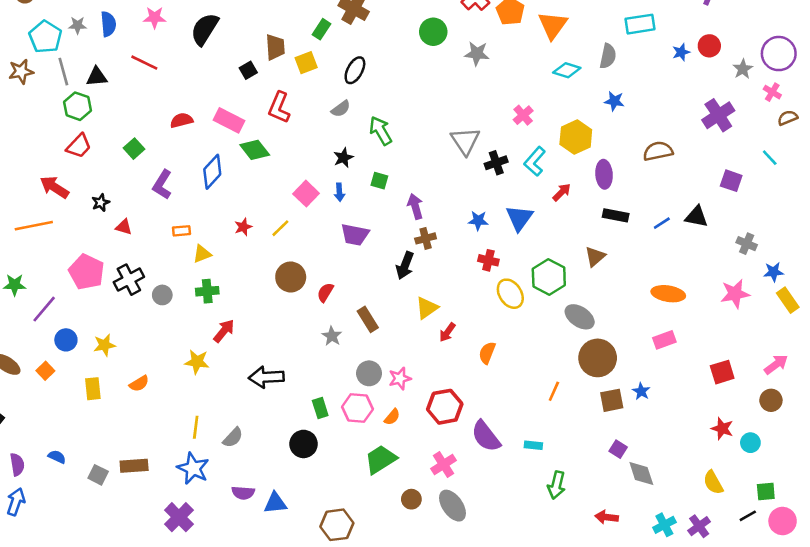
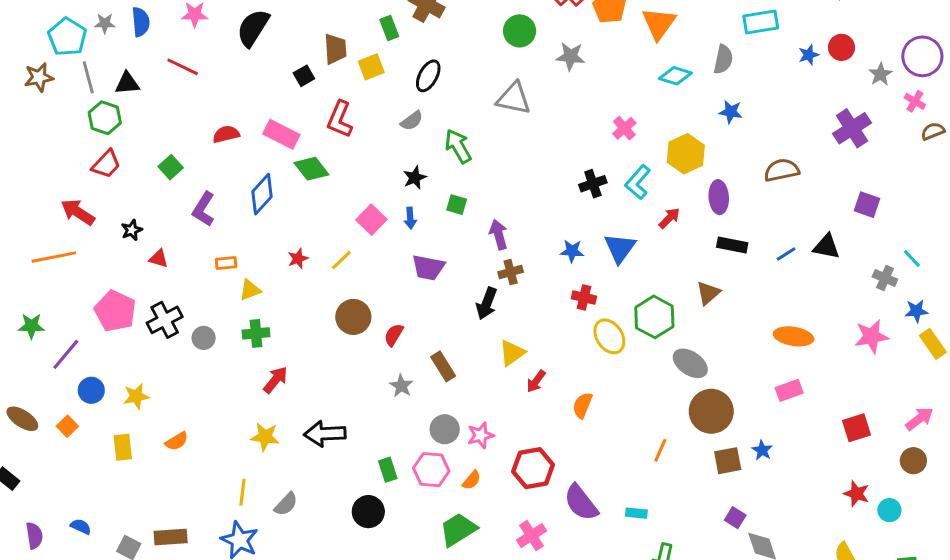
green rectangle: (322, 29) -> (389, 28), turned -54
gray triangle: (465, 141) -> (514, 98), moved, turned -44
cyan line: (770, 158) -> (912, 259), moved
yellow star: (197, 362) -> (265, 437), moved

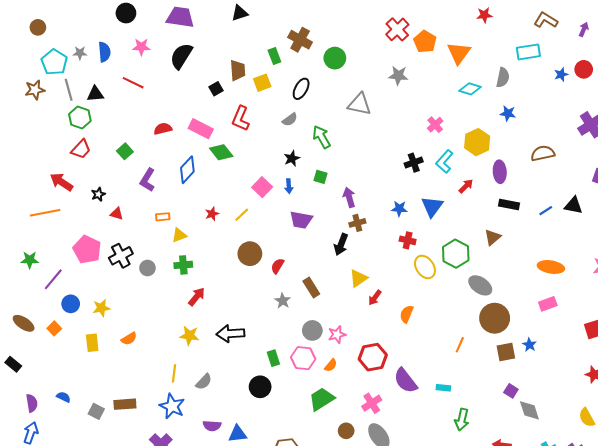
green circle: (520, 31) -> (335, 58), moved

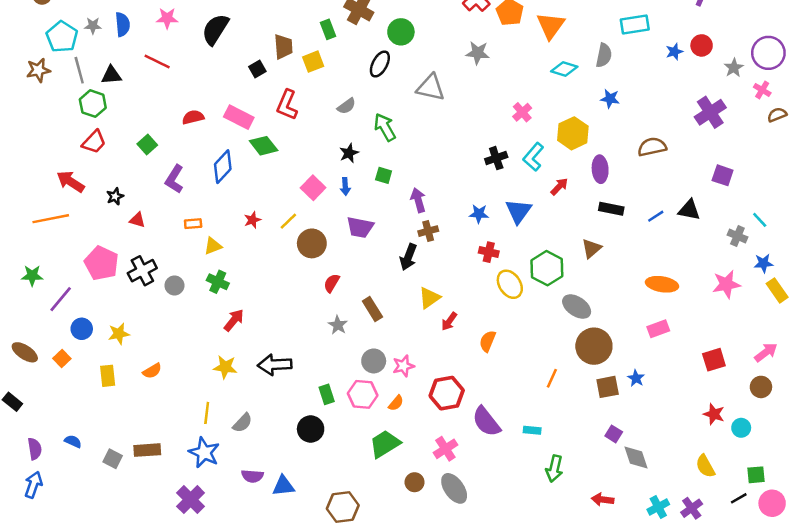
black ellipse: (301, 89) -> (380, 64), moved
brown circle: (250, 254) -> (312, 243), moved
green cross: (183, 265) -> (218, 282), turned 30

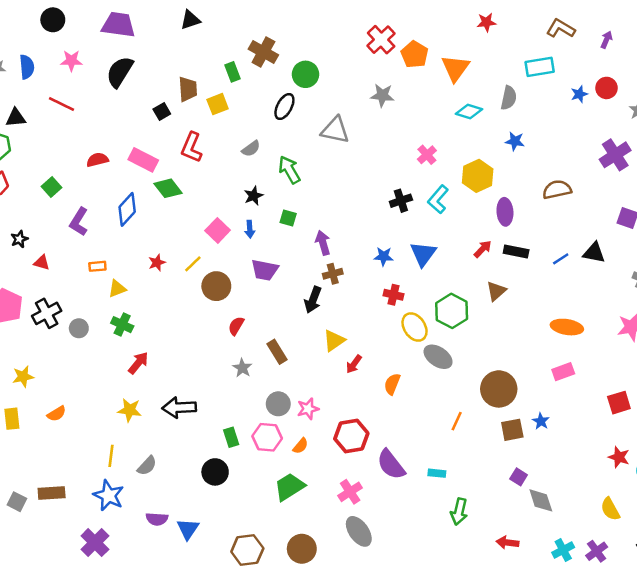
red arrow: (559, 187) -> (483, 249), moved
gray ellipse: (577, 307) -> (438, 357), moved
brown circle: (415, 482) -> (302, 549), moved, size x1.5
blue triangle: (283, 486) -> (188, 529), turned -50

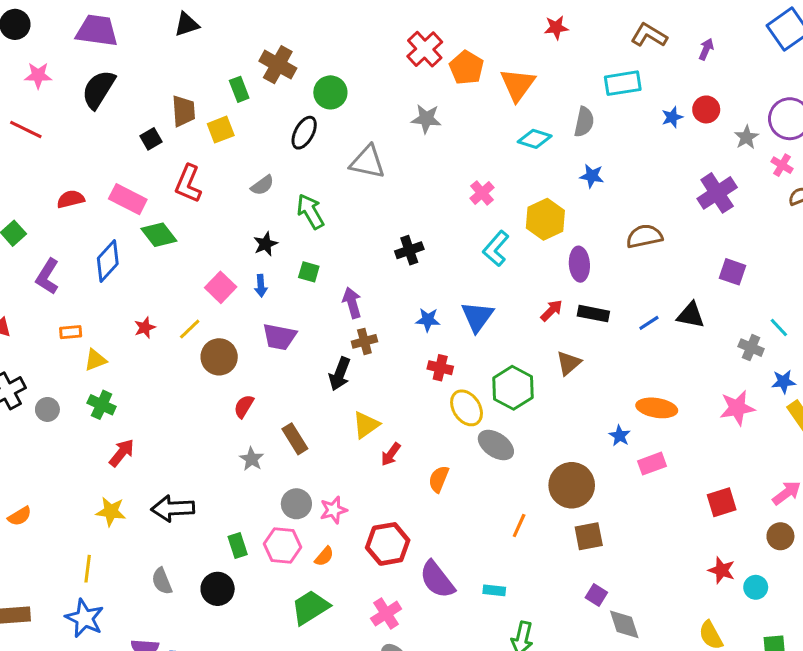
black cross: (401, 201) -> (409, 250), moved
blue star: (541, 421) -> (620, 436), moved
gray semicircle: (147, 466) -> (162, 581), moved, turned 115

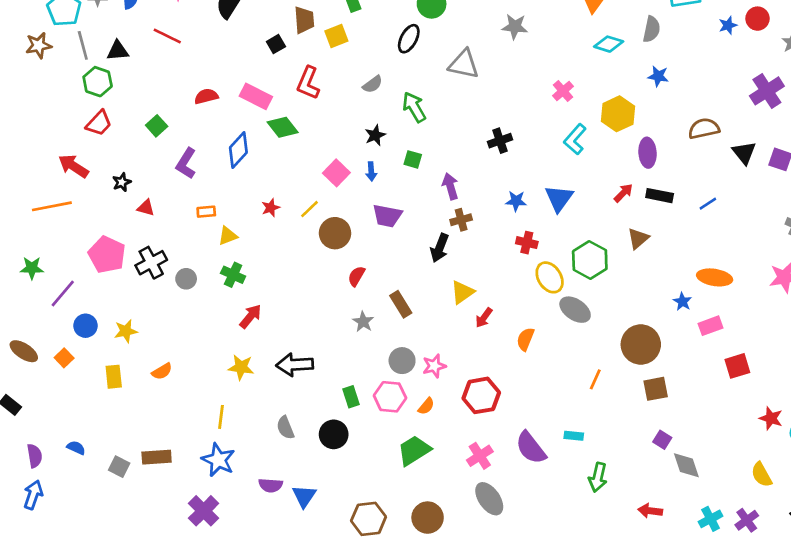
black triangle: (691, 315) -> (744, 153), moved, turned 40
red square: (722, 502) -> (737, 366), moved
purple semicircle: (437, 580) -> (531, 448), moved

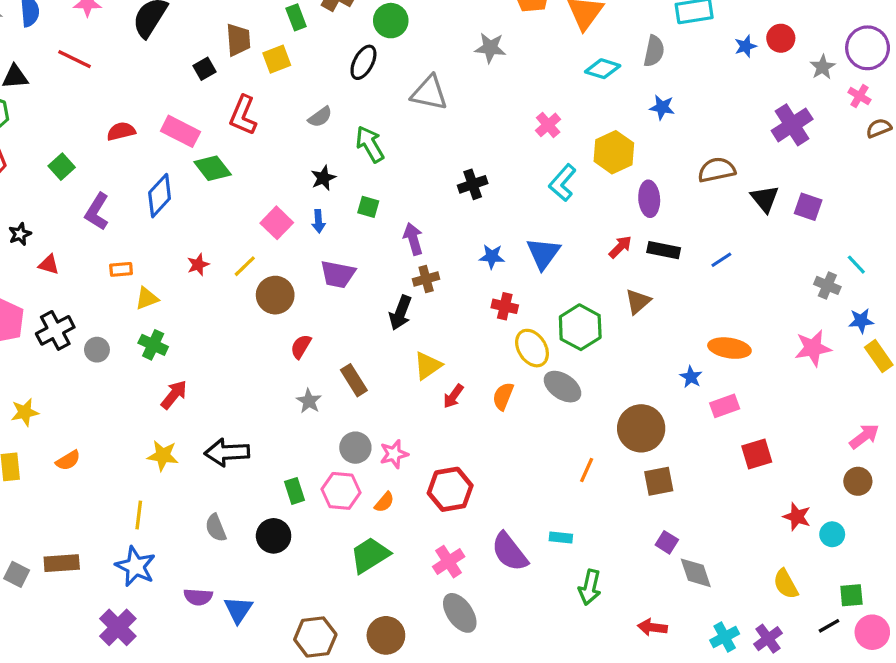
orange semicircle: (525, 339) -> (503, 396), moved

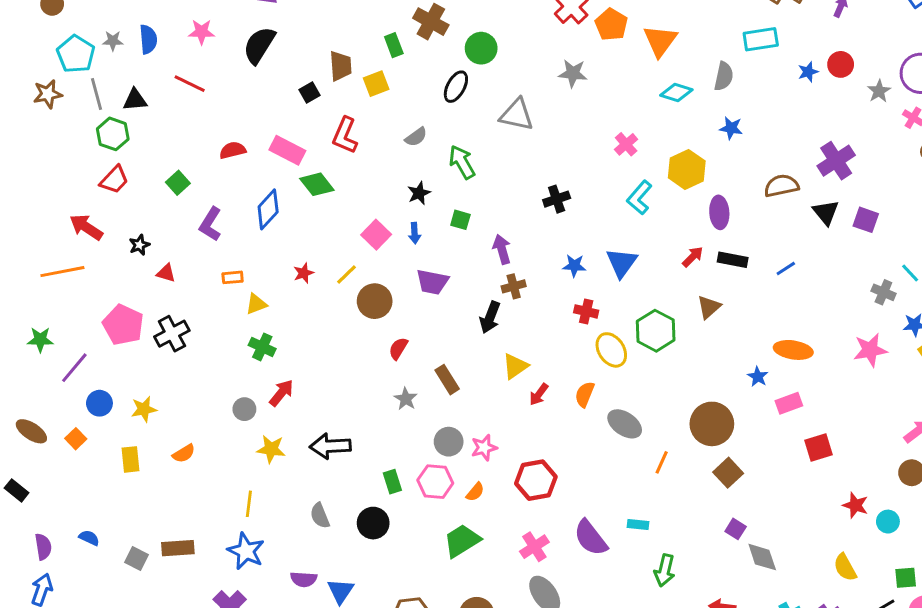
purple cross: (792, 125) -> (836, 161), moved
gray circle: (97, 350) -> (244, 409), moved
gray ellipse: (563, 387) -> (625, 424), moved
brown square: (659, 481) -> (728, 473), turned -32

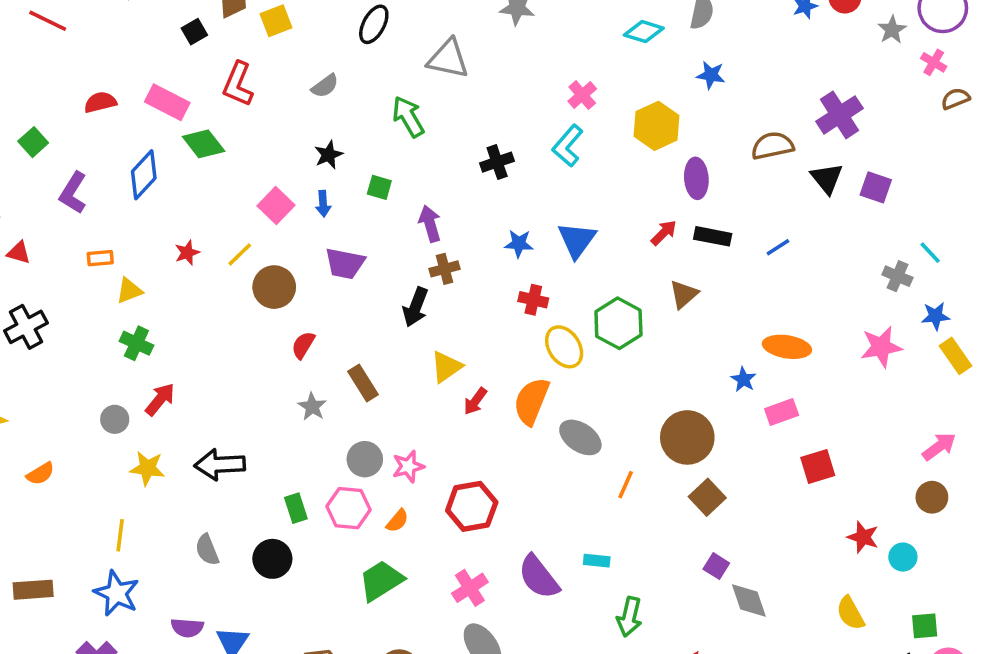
green arrow: (462, 162) -> (408, 117), moved
cyan L-shape: (639, 198) -> (568, 146), moved
orange semicircle: (585, 394) -> (531, 401), size x1.5

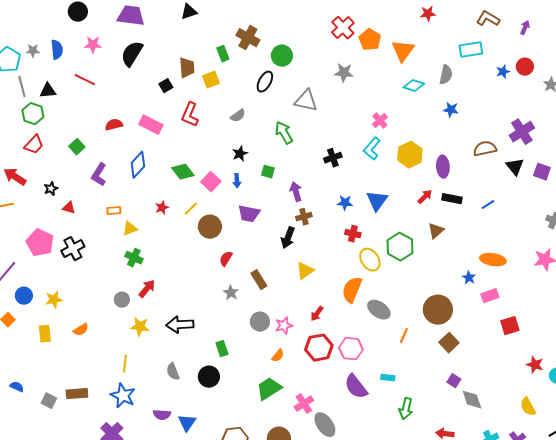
yellow hexagon: (656, 126) -> (410, 155), moved
green diamond: (204, 144) -> (183, 172), moved
red arrow: (475, 401) -> (317, 314), moved
pink hexagon: (348, 508) -> (351, 349), moved
pink cross: (470, 588) -> (304, 404), moved

